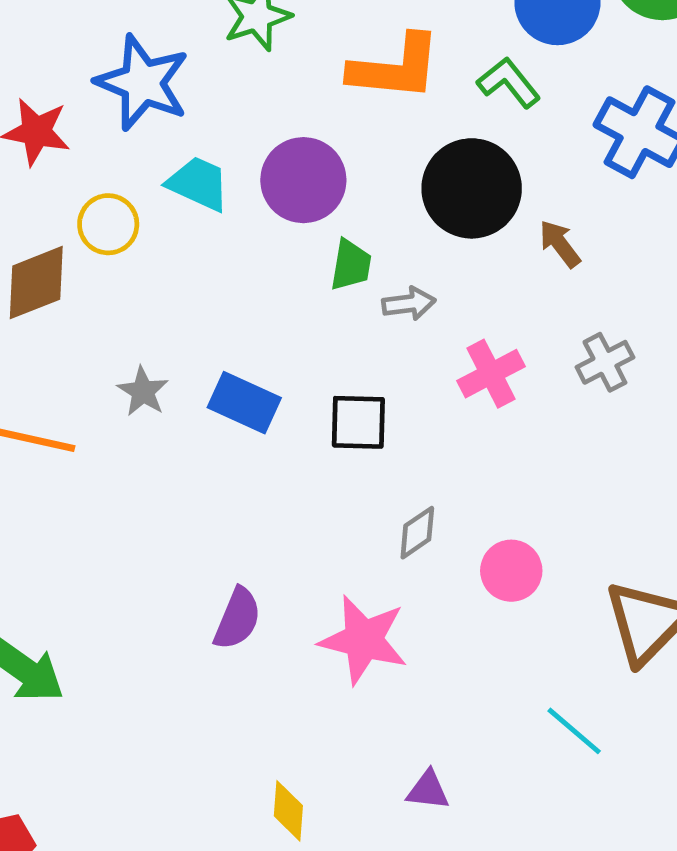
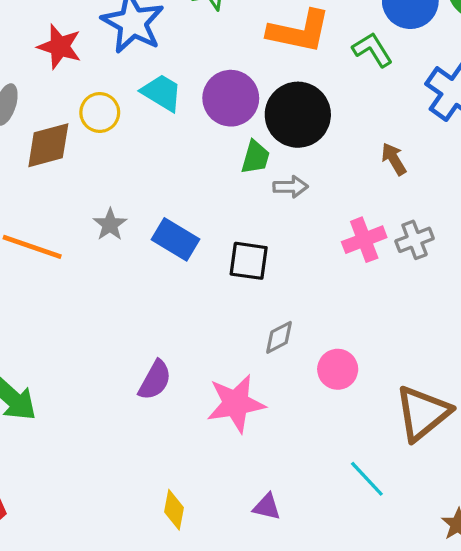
black circle: (472, 188) -> (298, 115), moved
pink cross: (491, 374) -> (364, 240), moved
pink star: (364, 640) -> (236, 403), turned -30

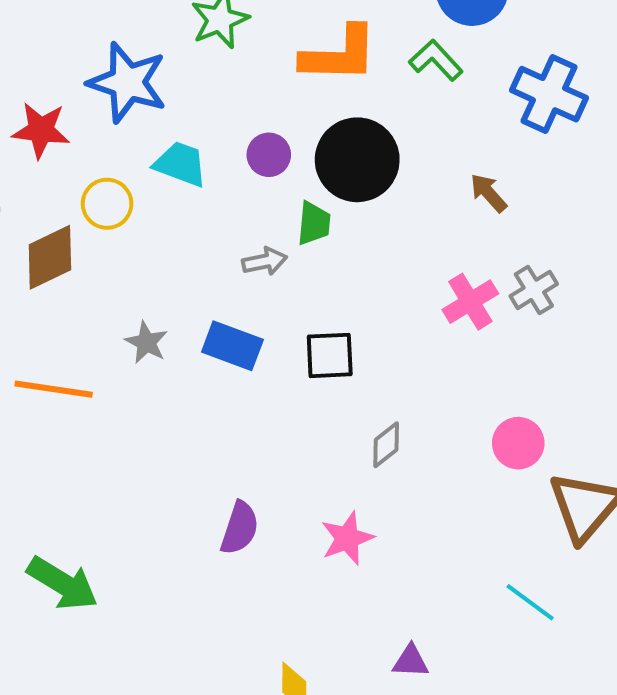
purple circle: (231, 98) -> (269, 155), size x0.6
gray arrow: (291, 187) -> (265, 261), moved
pink circle: (338, 369) -> (518, 443), moved
pink star: (236, 403) -> (347, 538), size x0.7

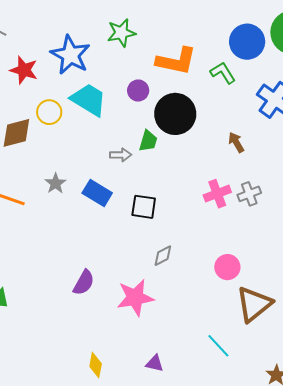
purple circle: (269, 155) -> (138, 91), moved
cyan trapezoid: (181, 164) -> (89, 100), size x1.4
pink star: (347, 538) -> (135, 298), size x1.4

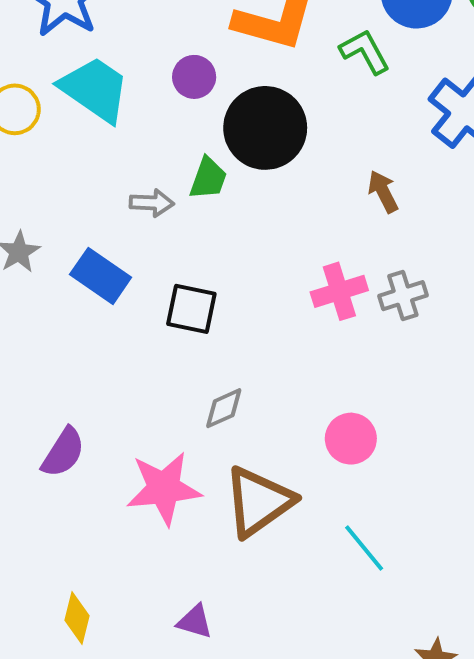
brown triangle: (254, 304) -> (259, 502), moved
cyan line: (218, 346) -> (364, 548), moved

